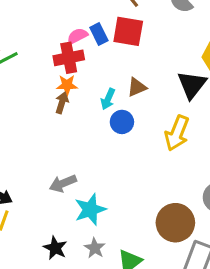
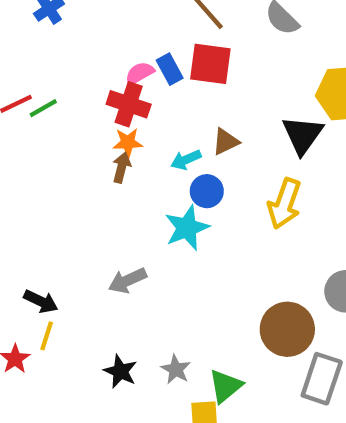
red cross: (69, 58) -> (129, 104), turned 32
cyan arrow: (108, 99) -> (186, 160), turned 45
cyan star: (90, 209) -> (187, 228), moved

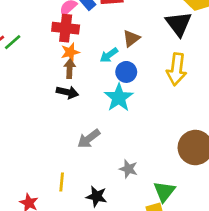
black arrow: (41, 301) -> (67, 92), moved
yellow line: (47, 336) -> (62, 182), moved
gray star: (176, 369) -> (128, 169), moved

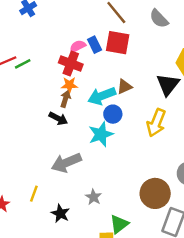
cyan arrow: (109, 55) -> (102, 96), size x1.6
gray arrow: (89, 139) -> (66, 163), size x1.4

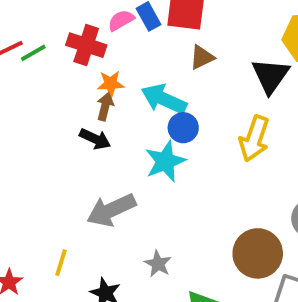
red cross: (71, 64) -> (86, 45), moved
brown triangle: (124, 87) -> (202, 57), moved
cyan arrow: (102, 96) -> (164, 99), turned 48

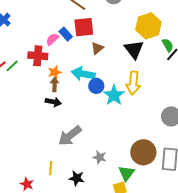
cyan star: (165, 161) -> (114, 95), moved
brown circle: (258, 253) -> (143, 152), moved

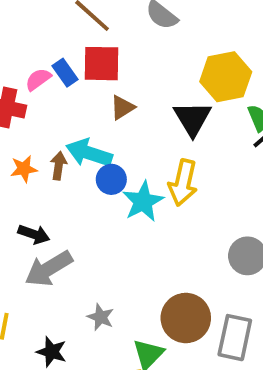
orange star: (55, 72) -> (24, 169), moved
brown arrow: (55, 84) -> (59, 166), moved
black arrow: (53, 102) -> (34, 234), moved

